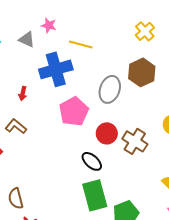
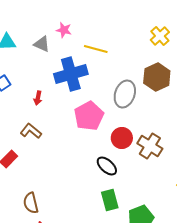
green rectangle: (95, 195) -> (110, 200), size x0.7

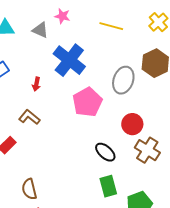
yellow line: (96, 49) -> (111, 26), moved
blue cross: (71, 74) -> (69, 60), turned -36
red circle: (122, 138) -> (132, 124), moved
brown cross: (150, 146) -> (147, 150), moved

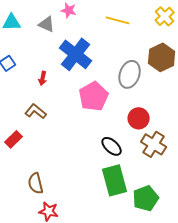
green rectangle: (108, 186) -> (115, 180), size x1.4

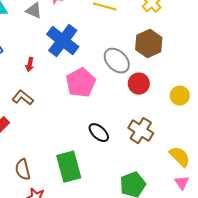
gray ellipse: (130, 74) -> (117, 61), turned -64
red circle: (139, 118) -> (139, 84), moved
green rectangle: (115, 180) -> (69, 167), moved

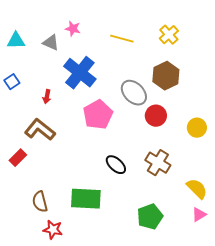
brown L-shape: (23, 98) -> (40, 130), size x1.4
green rectangle: (69, 167) -> (86, 199), turned -72
pink triangle: (182, 183) -> (199, 215), turned 35

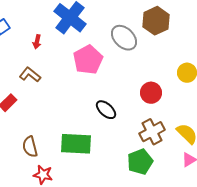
red circle: (156, 116) -> (151, 93), moved
brown L-shape: (40, 130) -> (30, 75), size x0.7
brown cross: (158, 163) -> (152, 132), moved, turned 30

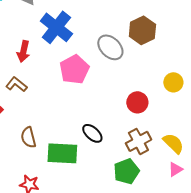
red arrow: (37, 42) -> (23, 51), size x1.5
black ellipse: (106, 110) -> (92, 133), moved
brown semicircle: (30, 147) -> (28, 137), moved

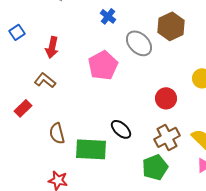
blue cross: (56, 27) -> (108, 16), moved, size x0.5

